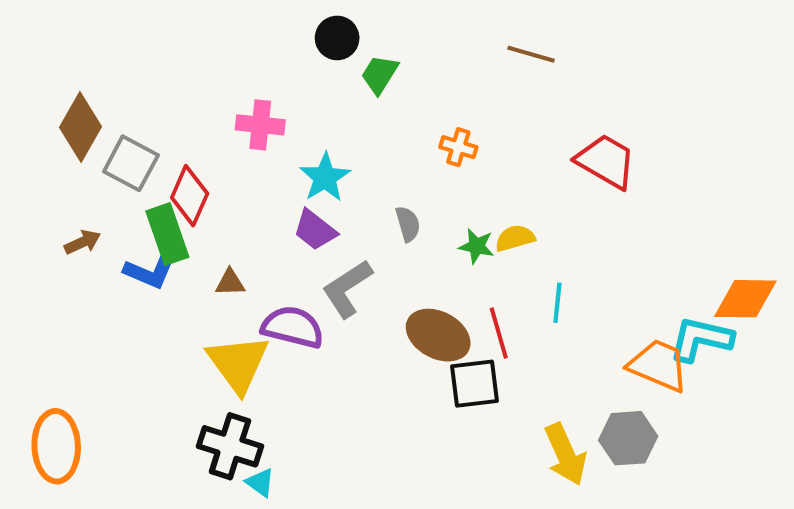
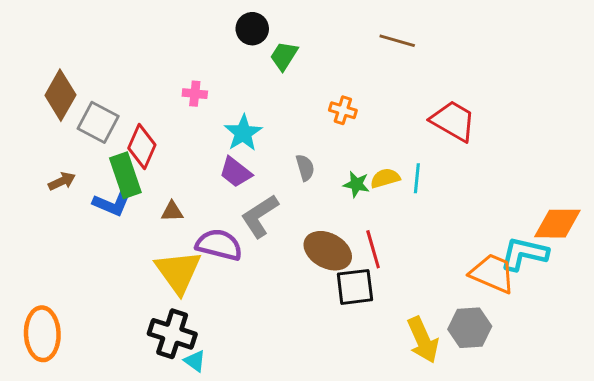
pink cross: (260, 125) -> (195, 94), size x0.7
cyan line: (557, 303) -> (417, 178), moved

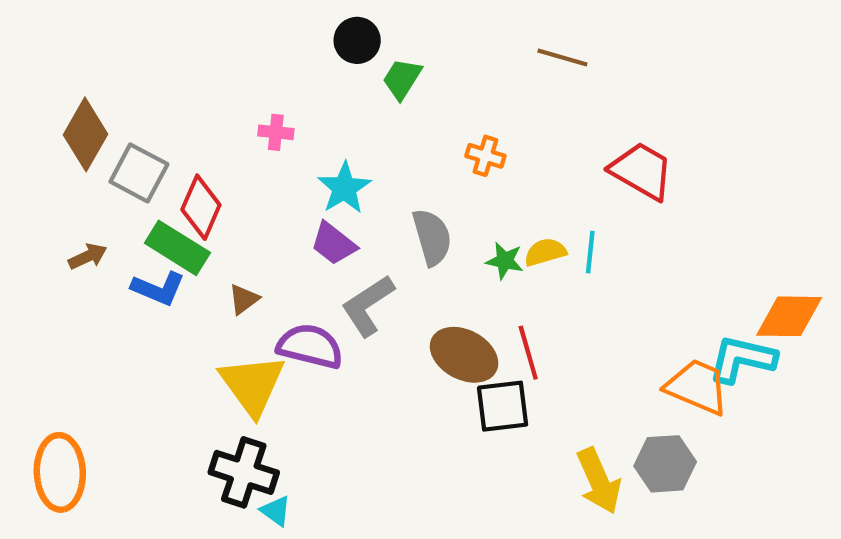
gray semicircle: (305, 168) -> (432, 237), size x1.5
green rectangle: (125, 175) -> (177, 248), turned -39
brown triangle: (172, 211) -> (244, 299), turned -35

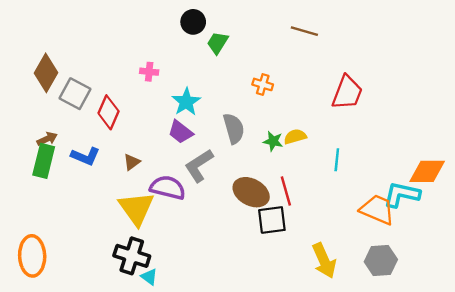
red trapezoid: (642, 171) -> (347, 93), turned 81
green rectangle: (177, 248) -> (44, 161), moved, turned 72
cyan line: (590, 252) -> (337, 160), moved
gray hexagon: (665, 464) -> (381, 261), moved

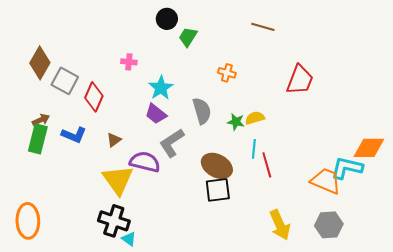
cyan line: (337, 160) -> (254, 149), moved
red line: (286, 191) -> (267, 165), moved
black square: (272, 220) -> (218, 190), moved

